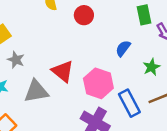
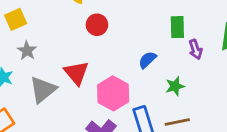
red circle: (84, 15) -> (97, 25), moved
gray triangle: (36, 91) -> (43, 90), turned -40

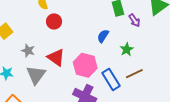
red circle: (97, 25) -> (54, 21), moved
gray star: (27, 51) -> (28, 51), moved

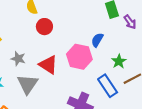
green star: (127, 49) -> (119, 61), moved
pink hexagon: (85, 65) -> (79, 57), moved

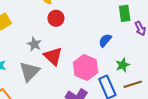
pink hexagon: (79, 57) -> (86, 67), moved
gray star: (18, 59) -> (34, 44), moved

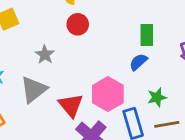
green rectangle: (125, 13) -> (147, 35), moved
red triangle: (53, 56) -> (71, 105), moved

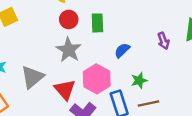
green rectangle: (147, 35) -> (97, 23), moved
gray star: (45, 55) -> (69, 50), moved, size x1.5

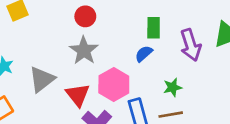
green rectangle: (97, 23) -> (154, 28), moved
purple arrow: (163, 41) -> (191, 45), size x1.6
green star: (139, 80) -> (173, 87), moved

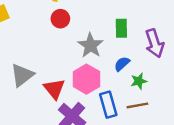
gray star: (84, 51) -> (91, 45), moved
blue semicircle: (144, 54) -> (122, 64), moved

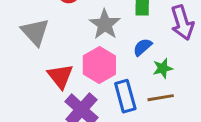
gray triangle: (22, 75) -> (35, 32), moved, turned -35

